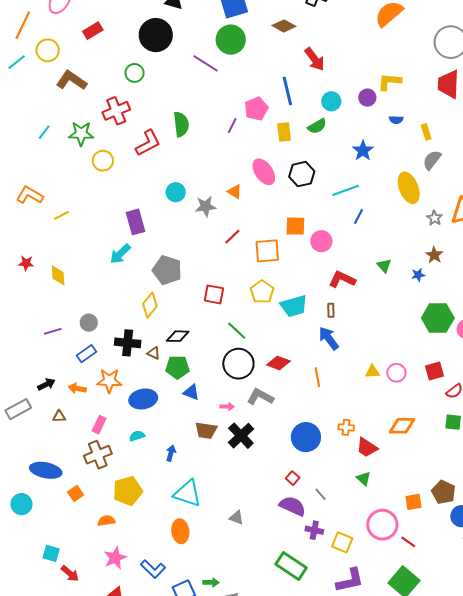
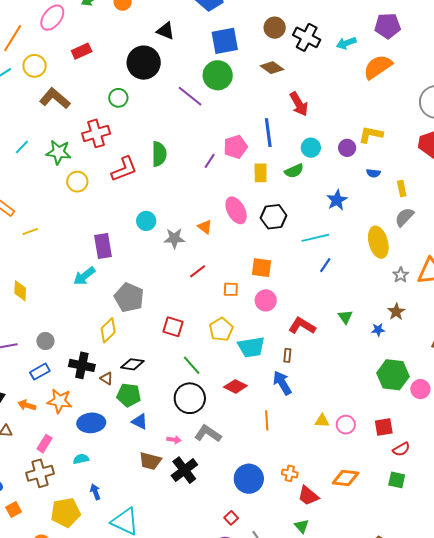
pink circle: (321, 241) -> (266, 300), moved
orange square: (267, 251) -> (231, 289), size x0.6
red diamond: (278, 363) -> (235, 386), moved
blue arrow: (171, 453) -> (95, 492), moved, turned -42

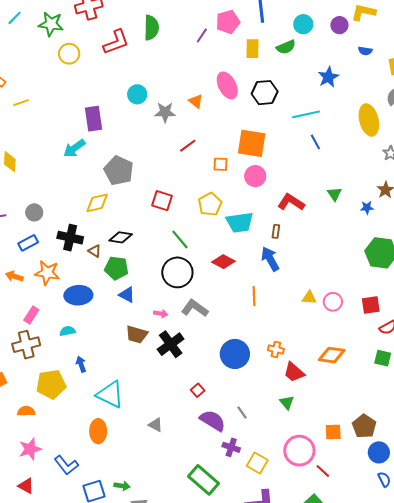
blue line: (325, 265) -> (315, 142), turned -63
orange square: (262, 268) -> (252, 143), size x1.4
yellow diamond: (108, 330) -> (97, 203), turned 30
red square: (231, 518) -> (198, 390), moved

